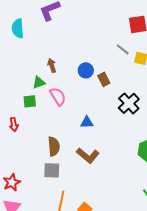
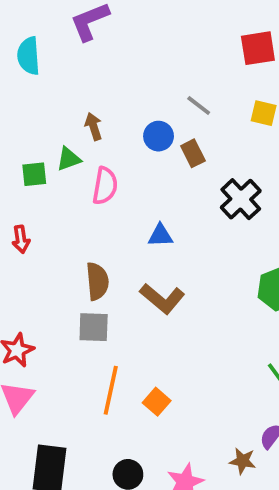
gray line: (123, 49) -> (199, 105), moved
pink semicircle: (58, 96) -> (105, 186), turned 42
green square: (30, 101) -> (34, 174), moved

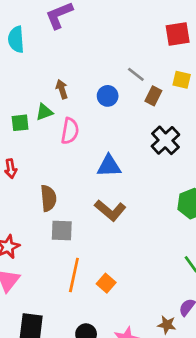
brown rectangle: (193, 153) -> (153, 96), moved, turned 54
blue triangle: (160, 235) -> (109, 166), size x1.4
brown semicircle: (97, 281) -> (48, 198), moved

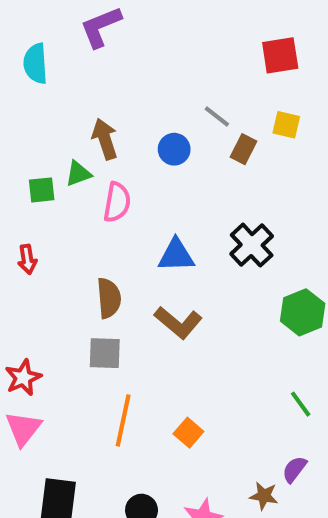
brown arrow: (62, 89) -> (105, 139), size x1.4
black cross: (165, 140) -> (252, 245), moved
brown semicircle: (48, 198) -> (109, 298), moved
orange square: (106, 283) -> (188, 433), moved

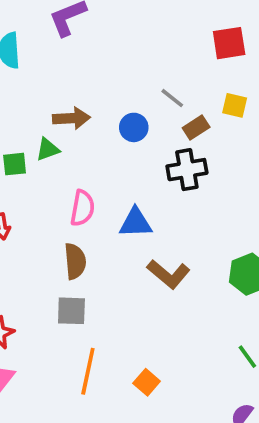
brown arrow: (105, 139) -> (71, 118), turned 105
brown rectangle: (243, 149) -> (196, 127), turned 30
pink semicircle: (117, 202) -> (82, 208), moved
black cross: (252, 245) -> (187, 170), moved, turned 33
brown L-shape: (178, 323) -> (169, 274), moved

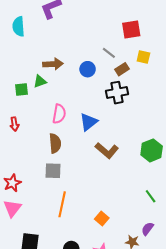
red square: (229, 43) -> (131, 30), moved
blue triangle: (136, 223) -> (89, 122), turned -36
orange square: (147, 382) -> (102, 219), moved

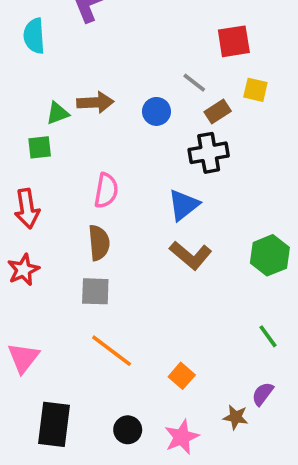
green triangle: (40, 81) -> (58, 113), moved
blue triangle: (89, 122) -> (183, 205), moved
red arrow: (14, 124) -> (27, 209), size x1.5
red star: (12, 183) -> (23, 270), moved
orange line: (62, 204) -> (112, 351), turned -65

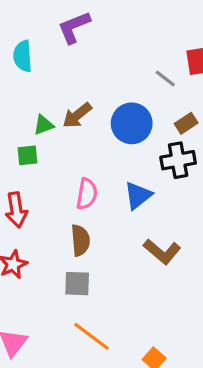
gray line: (194, 83) -> (165, 78), moved
brown arrow: (95, 102) -> (77, 115), turned 144
blue circle: (156, 111) -> (132, 123), size x1.6
blue triangle: (183, 205) -> (138, 195), moved

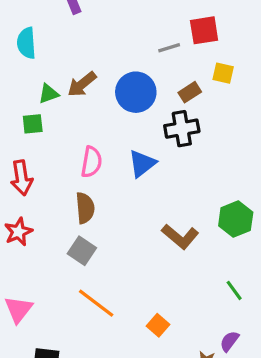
cyan semicircle: (23, 56) -> (26, 43), moved
gray line: (165, 78) -> (169, 48), turned -55
brown L-shape: (162, 252) -> (180, 236), moved
gray square: (77, 284) -> (82, 251), turned 32

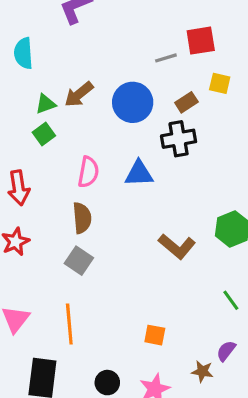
green square: (33, 124) -> (44, 134), moved, turned -30
blue triangle: (142, 164) -> (139, 174), turned 36
orange line: (96, 303) -> (69, 324), moved, turned 48
orange square: (158, 325) -> (155, 335), turned -30

